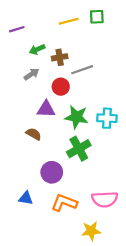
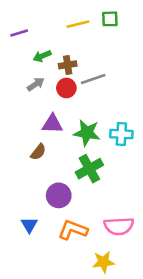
red circle: (61, 87) -> (66, 88), moved
brown semicircle: (34, 134) -> (38, 152), turned 98
blue triangle: (26, 198) -> (29, 225), turned 49

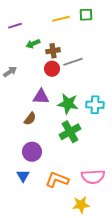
gray arrow: (36, 84) -> (10, 72), moved
purple circle: (59, 195) -> (32, 152), moved

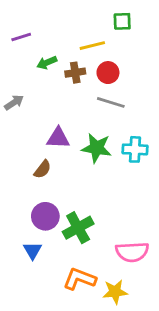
yellow line: (61, 19) -> (92, 46), moved
gray line: (73, 62) -> (111, 102), moved, turned 36
red circle: (52, 69) -> (108, 73), moved
green cross: (70, 132) -> (78, 228), moved
orange L-shape: (57, 180) -> (80, 279), moved

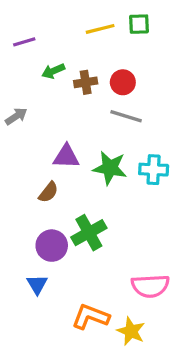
yellow line: (92, 46) -> (100, 29), moved
green cross: (78, 228) -> (89, 233), moved
yellow star: (115, 292) -> (131, 331), turned 30

